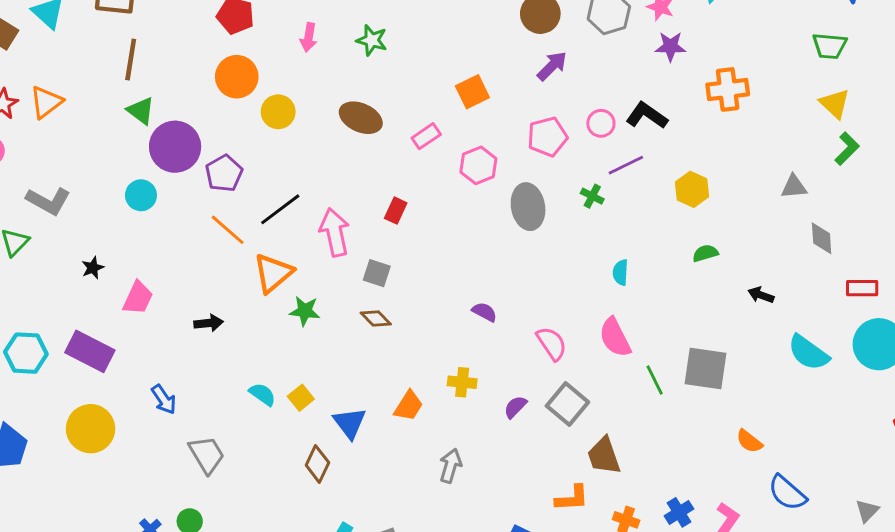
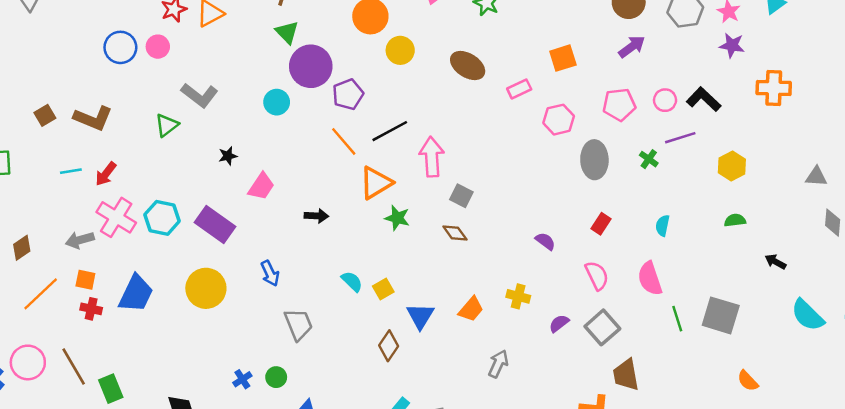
red rectangle: (396, 211) -> (601, 224), moved

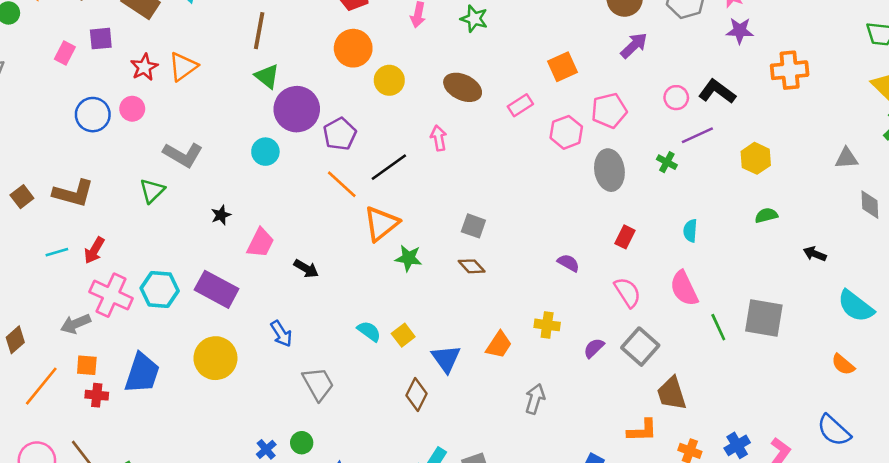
pink pentagon: (619, 104) -> (609, 111), moved
pink arrow: (432, 157) -> (439, 138), moved, size x0.6
black arrow: (316, 216) -> (306, 269), moved, turned 35
orange semicircle: (748, 381) -> (843, 365), moved

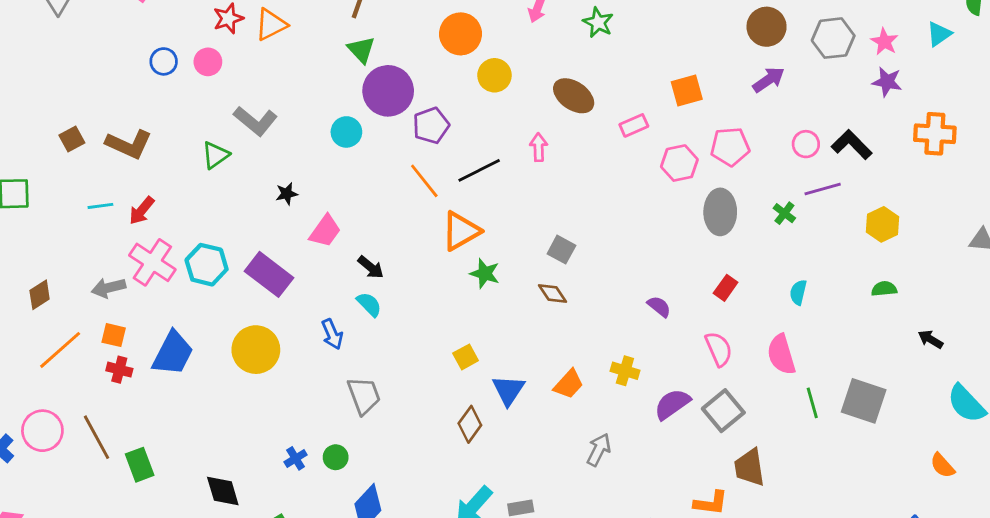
blue circle: (93, 115) -> (164, 61), size x0.7
cyan semicircle: (369, 331) -> (369, 304), moved
purple semicircle: (594, 348) -> (672, 404), size x1.5

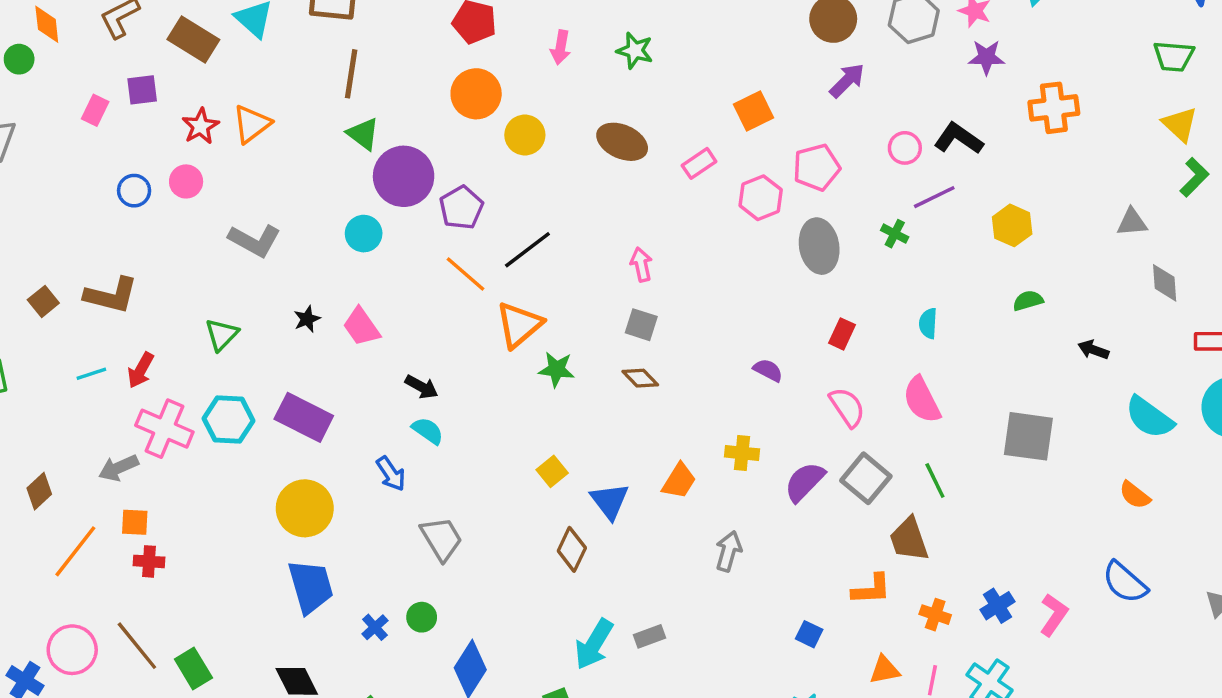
pink arrow: (539, 147) -> (641, 265), moved
green triangle: (215, 155) -> (222, 335), moved
pink trapezoid: (325, 231) -> (361, 327), moved, turned 120
blue trapezoid: (173, 353) -> (311, 587), moved, turned -33
green line: (812, 403) -> (935, 481), moved

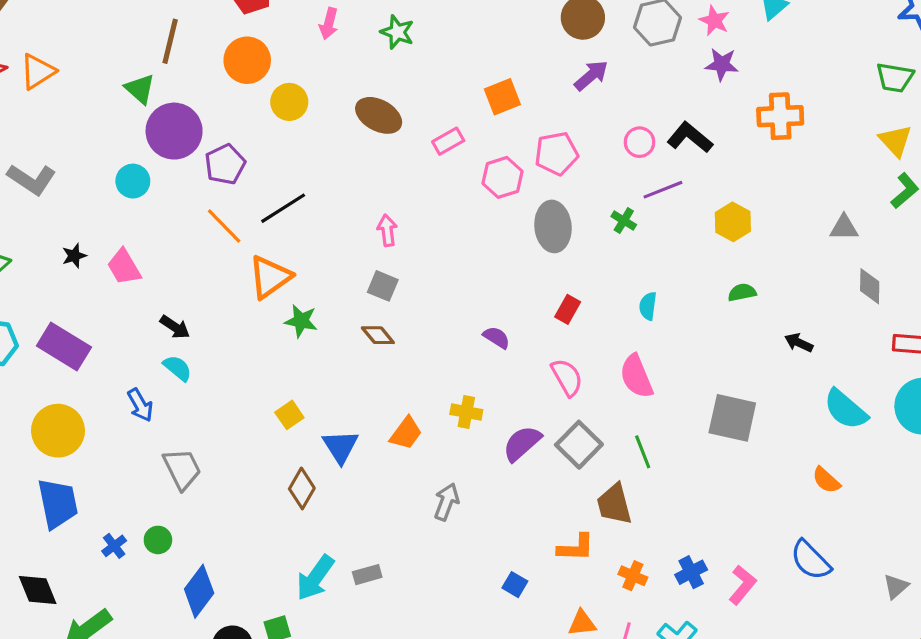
brown line: (351, 74) -> (170, 41), moved

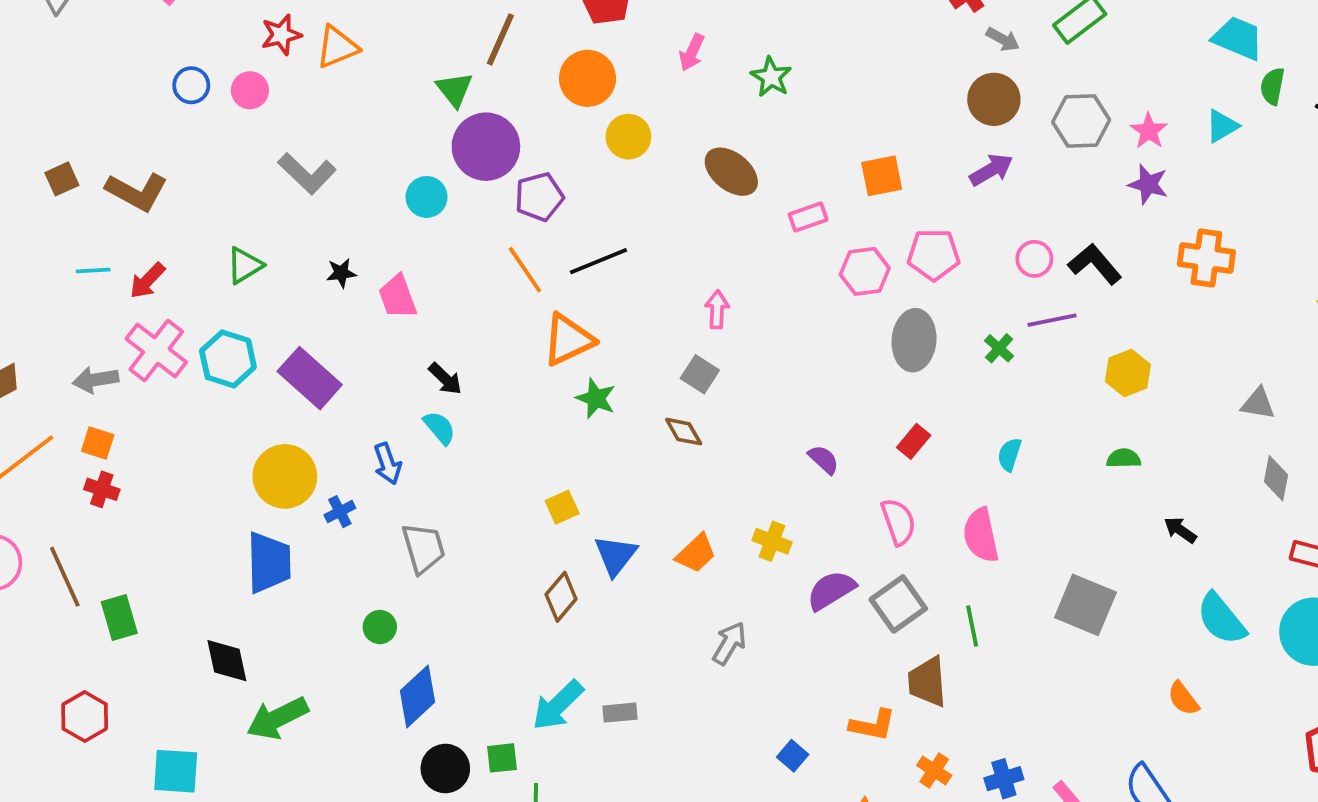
blue cross: (114, 546) -> (340, 512), moved

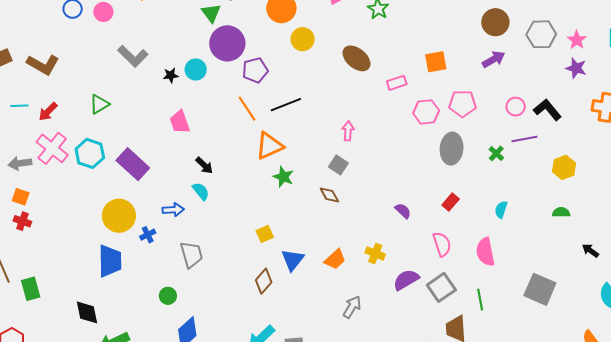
black star: (341, 273) -> (171, 75), moved
blue arrow: (388, 464) -> (173, 210), turned -75

